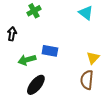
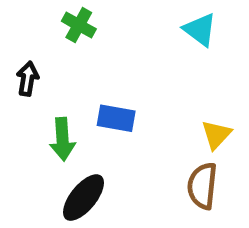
green cross: (34, 11) -> (79, 25), turned -32
green arrow: (27, 60) -> (62, 139), turned -78

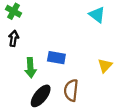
green cross: (79, 25) -> (14, 11), moved
brown semicircle: (202, 186) -> (71, 90), moved

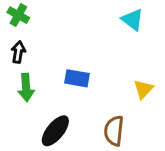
green arrow: (30, 68) -> (26, 88), moved
brown semicircle: (71, 90) -> (114, 131), moved

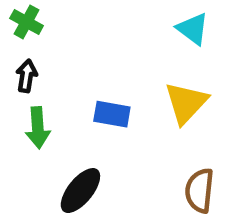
yellow triangle: (143, 89) -> (186, 103), moved, size x1.5
brown semicircle: (114, 131) -> (200, 191), moved

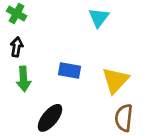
cyan triangle: (193, 29) -> (99, 18), moved, turned 30
yellow triangle: (186, 103) -> (115, 80), moved

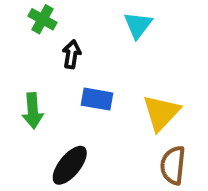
green cross: (17, 13) -> (42, 19), moved
black arrow: (17, 47) -> (72, 54), moved

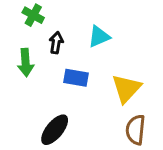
cyan triangle: (138, 25) -> (99, 37), moved, turned 30
green arrow: (33, 111) -> (26, 63), moved

